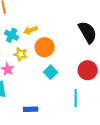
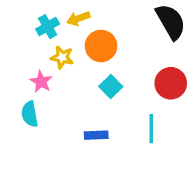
cyan cross: (12, 35) -> (48, 27), turned 32
blue rectangle: (31, 109) -> (96, 135), moved

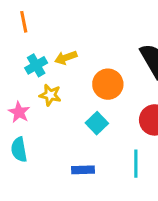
orange circle: (101, 46) -> (108, 84), moved
pink star: (41, 82) -> (19, 112), moved

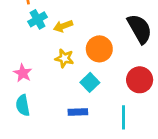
cyan cross: (36, 65) -> (38, 19), moved
yellow star: (50, 95) -> (64, 58), moved
blue rectangle: (83, 170) -> (78, 112), moved

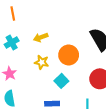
cyan cross: (38, 19) -> (12, 43), moved

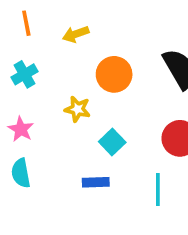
yellow arrow: (41, 37) -> (76, 34), moved
orange circle: (69, 55) -> (114, 74), moved

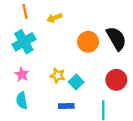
cyan cross: (24, 74) -> (24, 42), size x1.5
orange circle: (114, 74) -> (88, 42), moved
yellow star: (77, 109) -> (58, 75), moved

